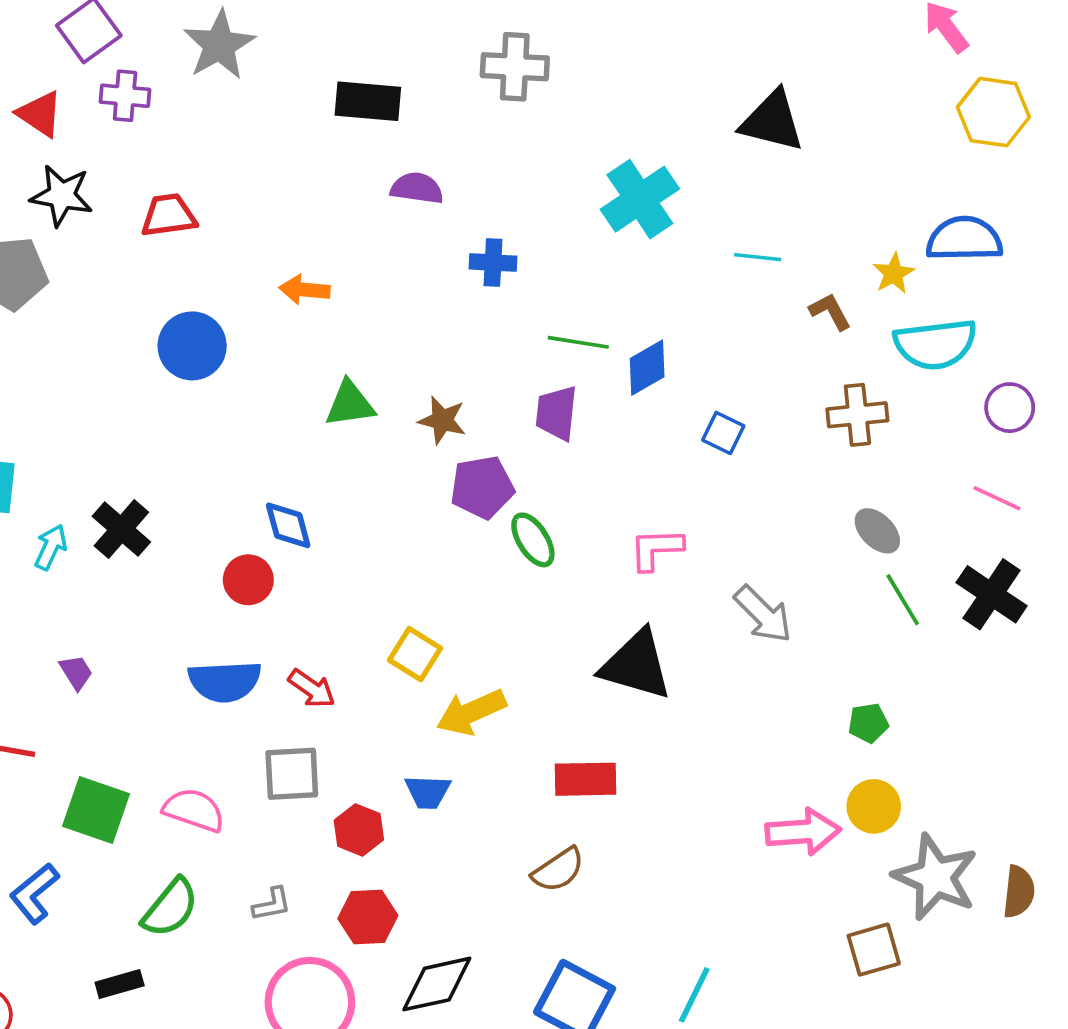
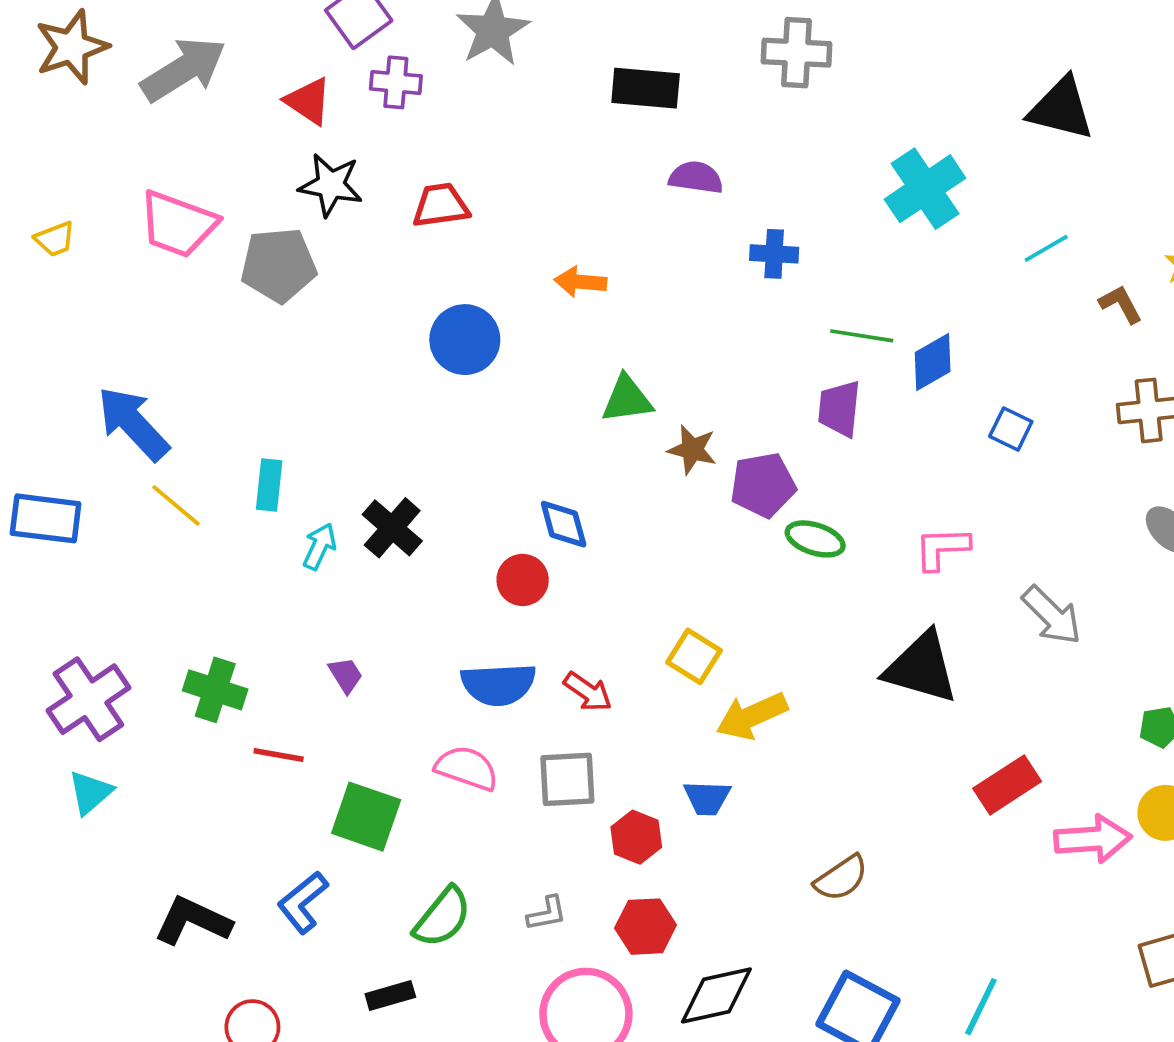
cyan line: (758, 257) -> (1046, 248), turned -36
brown star: (442, 420) -> (692, 450), moved
green ellipse: (533, 540) -> (815, 539), turned -40
red rectangle: (585, 779) -> (1007, 785), moved, turned -32
pink semicircle: (194, 810) -> (467, 768), moved

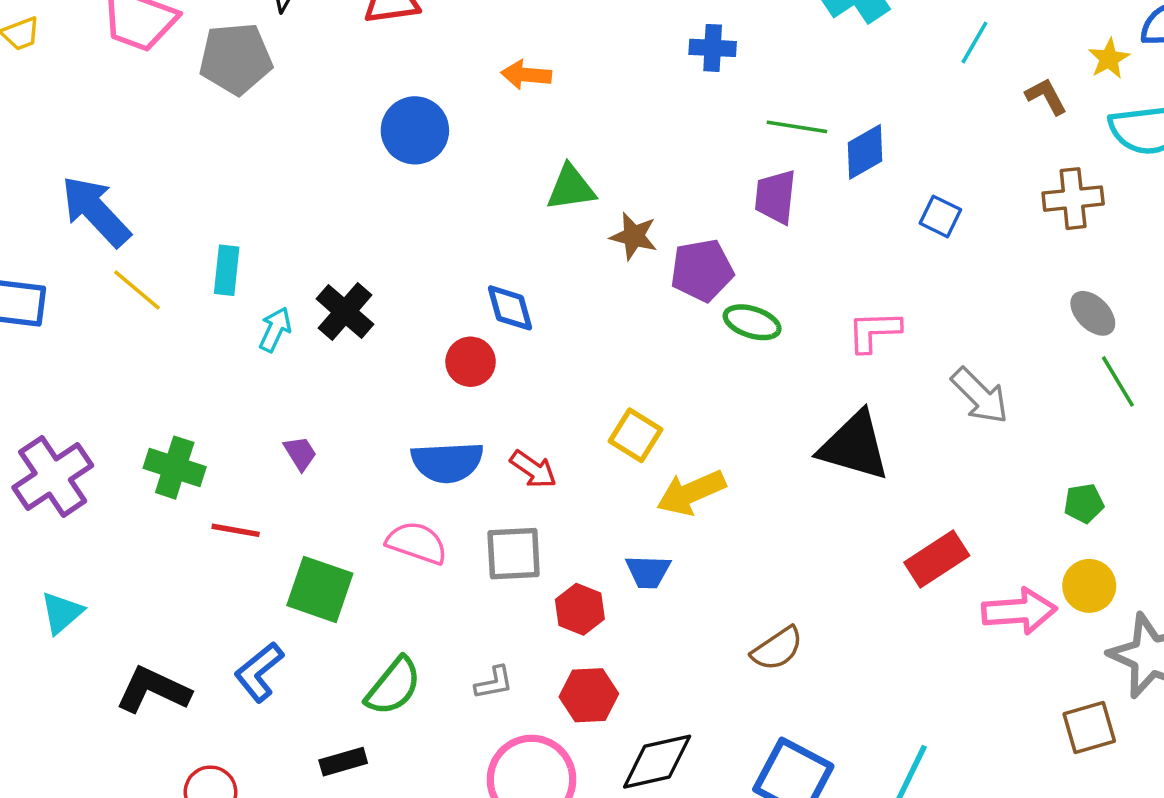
cyan line: (1046, 248) -> (974, 43), turned -30
cyan triangle: (90, 792) -> (62, 613), moved

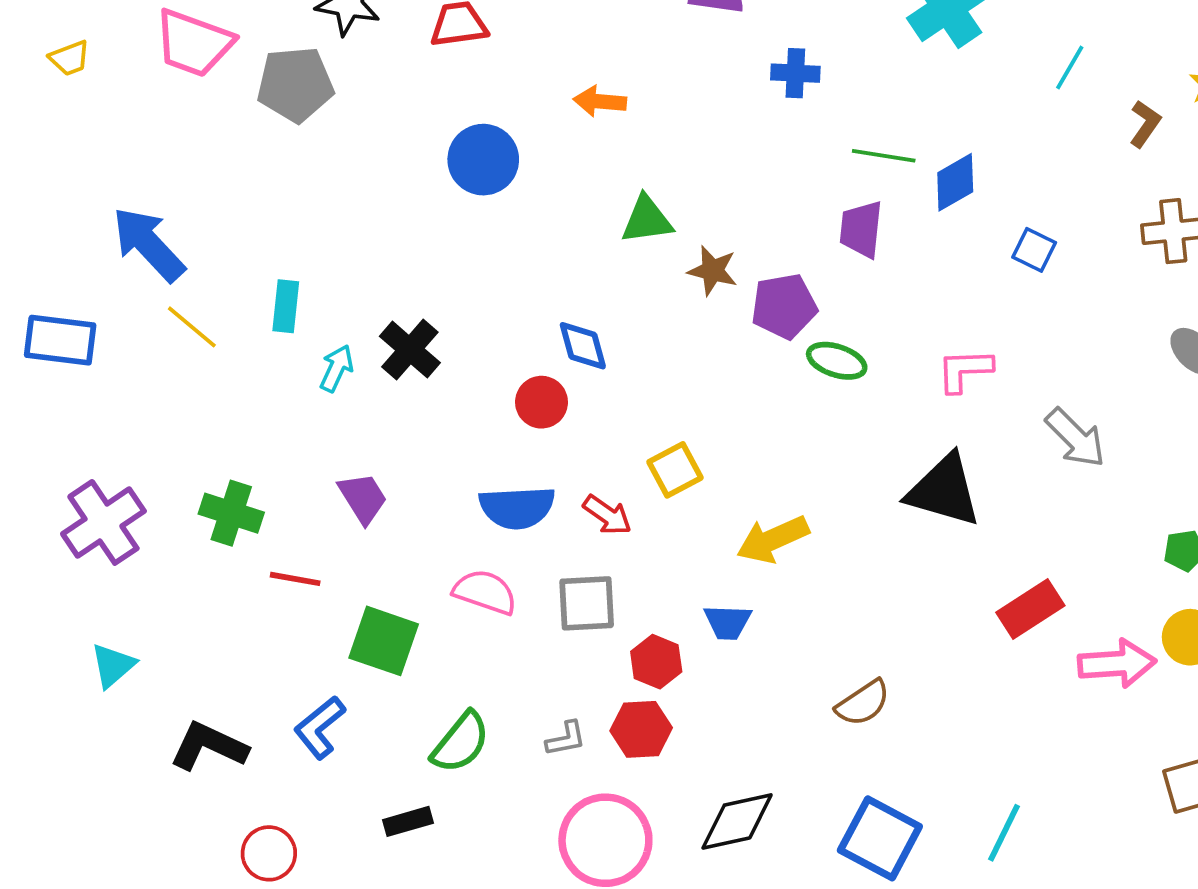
brown L-shape: (1046, 96) -> (1145, 124), turned 63
yellow square: (636, 435) -> (675, 470), moved, turned 30
purple trapezoid: (300, 453) -> (363, 498), size x1.4
red hexagon: (589, 695) -> (641, 729), moved

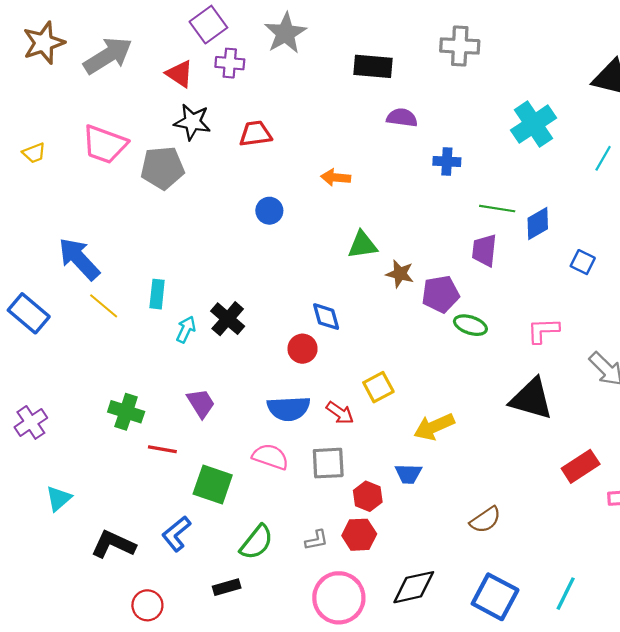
blue circle: (483, 160) -> (269, 211), size x0.7
blue rectangle: (60, 340) -> (29, 313), turned 33
purple cross: (103, 522) -> (31, 422), moved, size x0.7

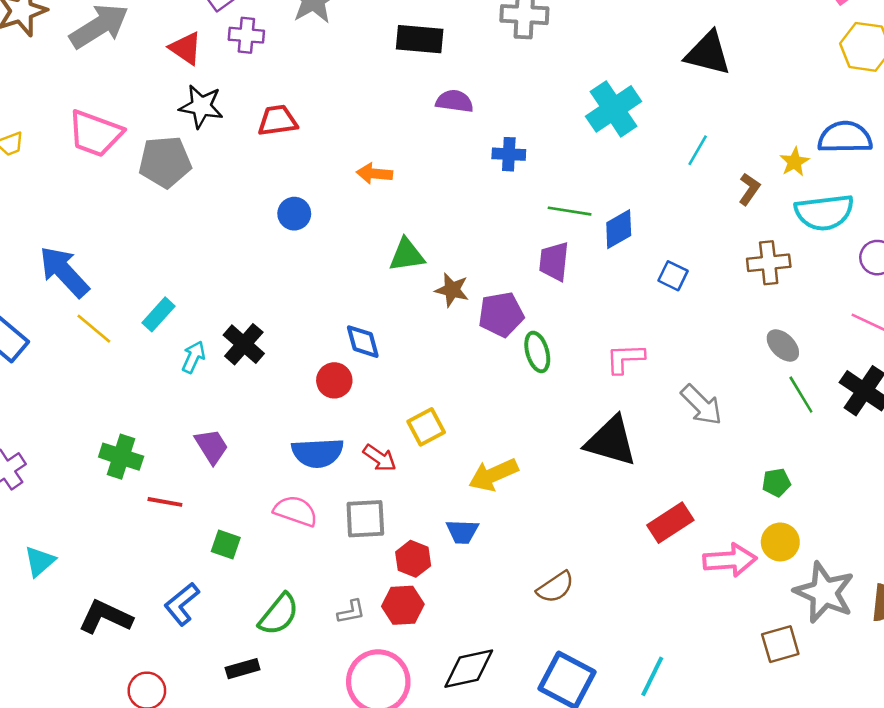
cyan rectangle: (157, 294) -> (159, 314), turned 36
green ellipse: (470, 325) -> (537, 352), turned 56
green square: (213, 484) -> (226, 545), size x0.6

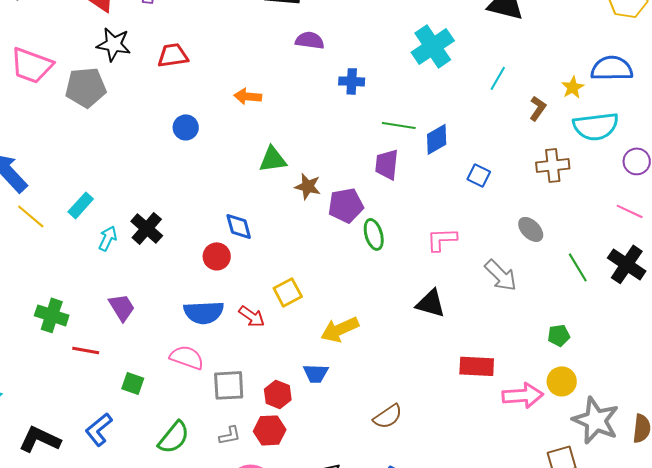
gray ellipse: (783, 345) -> (531, 229), moved
black triangle: (611, 441) -> (431, 303), size x0.7
gray square: (365, 519) -> (229, 385), moved
red rectangle: (670, 523) -> (477, 366), turned 36

